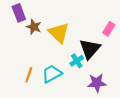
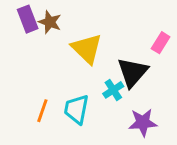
brown star: (34, 27) -> (50, 22), moved
cyan trapezoid: (52, 74) -> (76, 109), turned -50

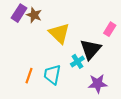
purple rectangle: (28, 19) -> (19, 13), turned 54

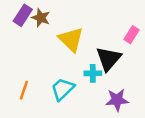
cyan cross: (77, 61) -> (93, 73), turned 32
cyan trapezoid: (52, 75) -> (63, 89), turned 35
orange line: (29, 76) -> (24, 90), moved

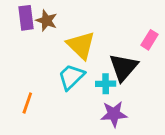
purple rectangle: (23, 15) -> (26, 18), turned -40
cyan trapezoid: (63, 89) -> (71, 77), moved
purple star: (117, 100) -> (114, 114), moved

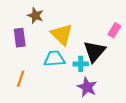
purple rectangle: (26, 18) -> (20, 38), moved
cyan trapezoid: (71, 77) -> (54, 59), turned 40
purple star: (114, 114) -> (87, 87), turned 30

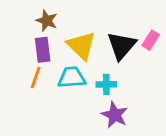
purple rectangle: (20, 38) -> (43, 50), moved
black triangle: (94, 51) -> (122, 46), moved
orange line: (21, 79) -> (36, 77), moved

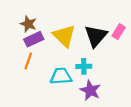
brown star: (47, 21) -> (28, 24), moved
purple rectangle: (43, 50) -> (34, 39), turned 72
cyan trapezoid: (72, 77) -> (61, 76), moved

